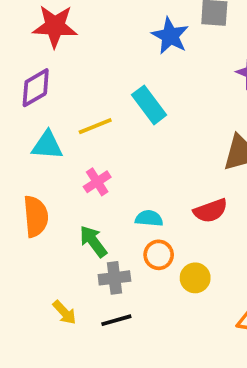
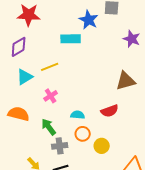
cyan rectangle: (149, 105) -> (71, 39), moved, turned -54
cyan triangle: (47, 145) -> (25, 77), turned -36
orange semicircle: (36, 216) -> (19, 114), turned -70

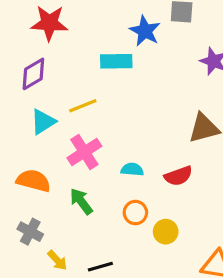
pink cross: (51, 96) -> (84, 152), size x1.5
cyan semicircle: (78, 115) -> (132, 170), moved
gray cross: (60, 146) -> (30, 232), moved, turned 35

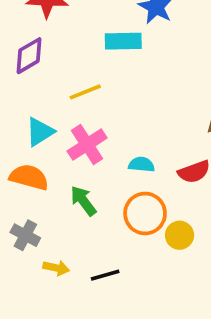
cyan triangle: (43, 122) -> (40, 132), moved
orange circle: (135, 213) -> (145, 213), size x1.5
yellow arrow: (57, 260) -> (56, 268), turned -35

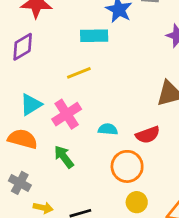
yellow line: (85, 92) -> (79, 73), moved
orange circle: (145, 213) -> (127, 166), moved
yellow circle: (180, 235) -> (137, 202), moved

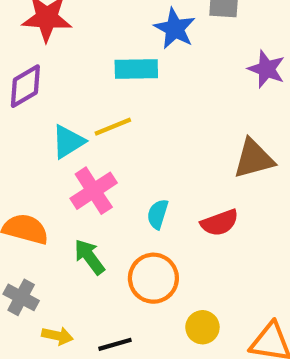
cyan triangle: (31, 105) -> (68, 142), moved
cyan semicircle: (108, 129) -> (158, 214), turned -78
orange circle: (127, 166) -> (153, 278), moved

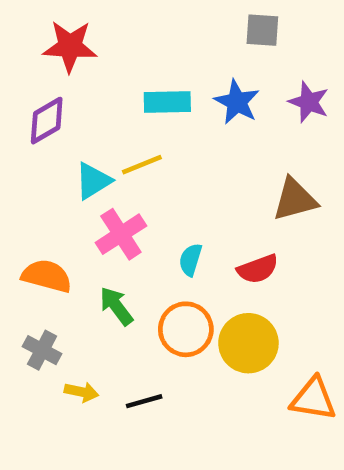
blue star: (175, 29) -> (237, 102), moved
yellow circle: (202, 327) -> (248, 343), moved, size x1.6

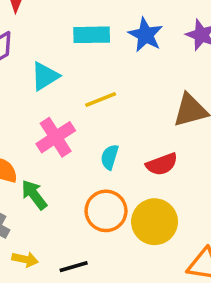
yellow line: (142, 165) -> (101, 100), moved
cyan triangle: (93, 181) -> (45, 76), moved
green arrow: (116, 306) -> (34, 195), moved

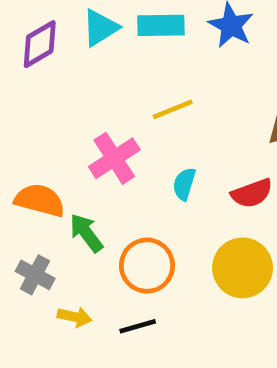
cyan triangle: (45, 76) -> (100, 28), moved
orange circle: (106, 211) -> (147, 266), moved

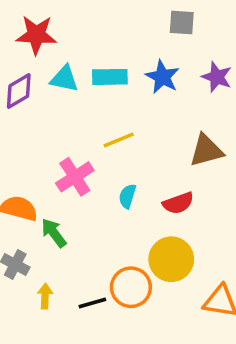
cyan triangle: (100, 28) -> (64, 79), turned 44
orange circle: (147, 266) -> (131, 287), moved
yellow arrow: (75, 317) -> (45, 296), turned -100

